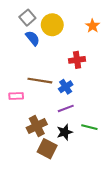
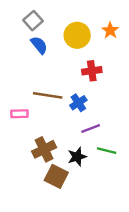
yellow circle: (52, 25) -> (77, 35), moved
purple line: (66, 108) -> (91, 128), moved

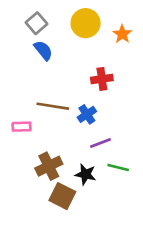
yellow circle: (77, 35) -> (86, 23), moved
black star: (77, 157) -> (86, 174), turned 30

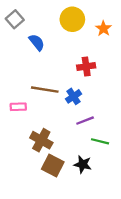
gray square: (37, 23) -> (15, 19), moved
brown cross: (49, 166) -> (41, 140), turned -35
black star: (86, 174) -> (83, 164), moved

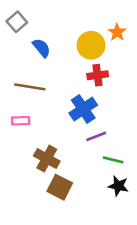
yellow circle: (72, 19) -> (91, 45), moved
brown line: (45, 90) -> (30, 87), moved
blue cross: (74, 96) -> (83, 109), size x1.5
black star: (83, 164) -> (118, 186), moved

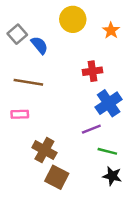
gray square: (17, 22) -> (17, 34), moved
yellow circle: (91, 45) -> (73, 19), moved
blue cross: (83, 109) -> (109, 103), moved

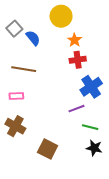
orange star: (111, 30) -> (75, 40), moved
brown cross: (44, 150) -> (15, 126), moved

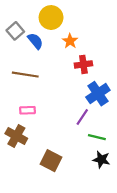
yellow circle: (61, 16) -> (51, 18), moved
orange star: (75, 40) -> (70, 41), moved
pink rectangle: (16, 96) -> (28, 110), moved
purple line: (77, 109) -> (82, 117), turned -35

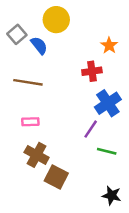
orange star: (70, 41) -> (109, 45), moved
brown cross: (16, 136) -> (37, 155), moved
black star: (101, 159) -> (112, 195), moved

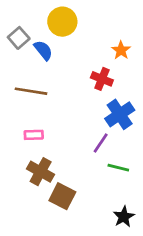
red cross: (92, 71) -> (102, 79), turned 30
black star: (112, 195) -> (124, 217), turned 30

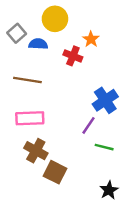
blue semicircle: (43, 50) -> (38, 44), turned -48
orange star: (121, 50) -> (91, 39), moved
red cross: (102, 79) -> (73, 56), moved
pink rectangle: (34, 135) -> (30, 118), size x1.6

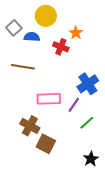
pink rectangle: (30, 118) -> (49, 99), moved
green line: (104, 147) -> (87, 123), turned -56

